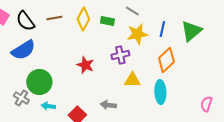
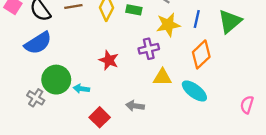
cyan ellipse: (160, 92) -> (194, 91), turned -50
cyan arrow: (48, 106) -> (81, 89), moved

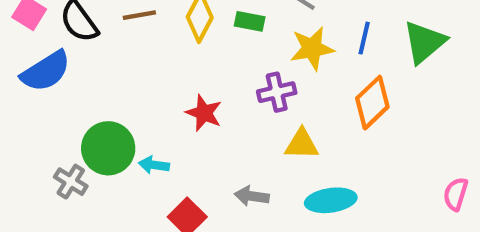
blue semicircle: (38, 43) -> (46, 71), moved
cyan ellipse: (194, 91) -> (331, 200), moved, turned -45

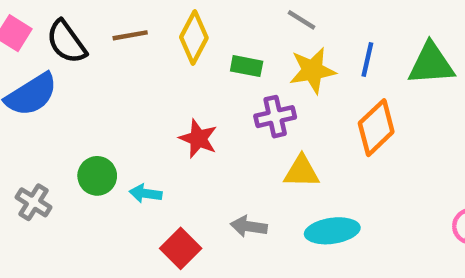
green rectangle: (250, 21) -> (247, 66), moved
green triangle: (424, 42) -> (431, 64), turned 36
green circle: (108, 148) -> (97, 176), size x0.7
gray cross: (71, 182) -> (34, 202), moved

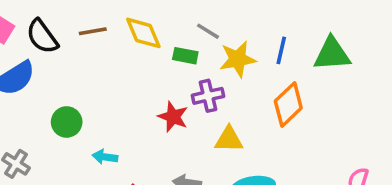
gray line: (301, 20) -> (208, 31), moved
yellow diamond: (194, 38) -> (143, 33), turned -51
red star: (198, 139) -> (173, 117), moved
green circle: (97, 176) -> (67, 122), moved

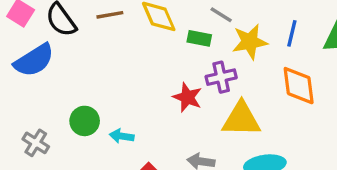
orange diamond: (288, 105) -> (299, 86), turned -54
green circle: (67, 122) -> (85, 121), moved
yellow triangle: (229, 139) -> (241, 119), size x1.4

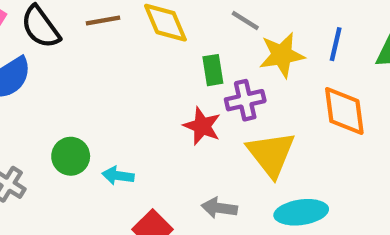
green rectangle: (199, 38) -> (213, 70), moved, turned 70
yellow triangle: (241, 119) -> (271, 154), turned 51

